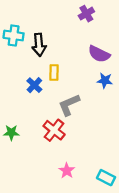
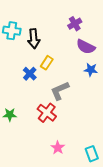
purple cross: (86, 14) -> (75, 24), moved
yellow rectangle: (54, 72) -> (47, 63), turned 32
cyan rectangle: (106, 178) -> (92, 154), turned 42

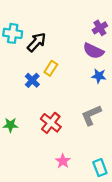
purple cross: (75, 24) -> (100, 28), moved
black arrow: (34, 39) -> (37, 42), turned -132
gray L-shape: (60, 91) -> (91, 115), moved

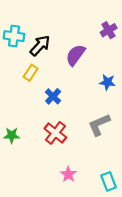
purple semicircle: (93, 51) -> (75, 55), moved, turned 100
yellow rectangle: (51, 68) -> (31, 73), moved
blue cross: (32, 80) -> (53, 96), moved

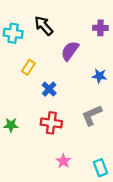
purple cross: (109, 30) -> (100, 28), turned 32
black arrow: (40, 46) -> (44, 26), moved, turned -85
red cross: (55, 133) -> (51, 123), turned -30

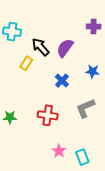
black arrow: (44, 26) -> (41, 47), moved
blue cross: (49, 89) -> (62, 81), moved
cyan rectangle: (100, 168) -> (82, 157), moved

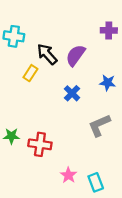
red cross: (48, 115) -> (40, 144), moved

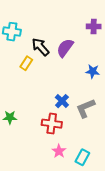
blue cross: (72, 93) -> (62, 101), moved
red cross: (40, 144) -> (52, 124), moved
cyan rectangle: (96, 182) -> (82, 157), turned 49

